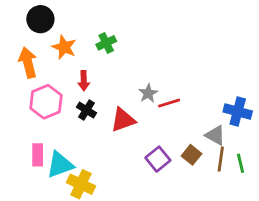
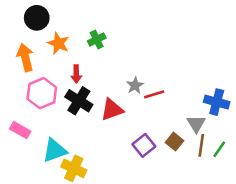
black cross: (87, 110) -> (79, 101), size x1.5
gray triangle: (215, 135) -> (196, 124), turned 30
pink rectangle: (38, 155) -> (20, 130), moved, turned -60
green line: (240, 163) -> (219, 149), turned 48

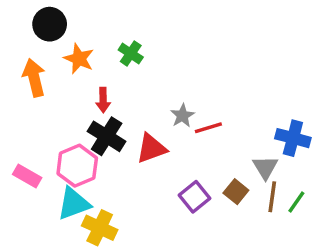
green cross: (97, 40) -> (131, 54), turned -30
pink hexagon: (42, 93) -> (77, 166), moved

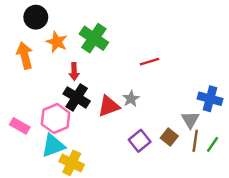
green cross: (131, 54) -> (94, 38), size x1.6
gray star: (182, 116) -> (131, 99), moved
red line: (208, 128) -> (149, 62), moved

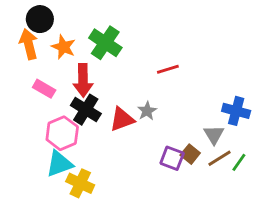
orange arrow: (25, 55) -> (29, 44), moved
red arrow: (74, 72) -> (83, 80), size x1.6
pink rectangle: (20, 126) -> (44, 89), moved
purple square: (140, 141) -> (172, 158), moved, turned -30
brown line: (195, 141) -> (219, 158), turned 50

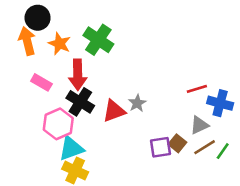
red line: (168, 69) -> (197, 89), moved
gray triangle: (214, 135) -> (199, 125), turned 36
purple square: (172, 158) -> (161, 147), turned -30
cyan triangle: (59, 164) -> (71, 148), moved

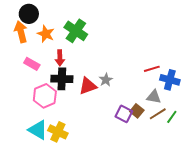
red arrow: (78, 75) -> (60, 58), size x0.7
black cross: (80, 102) -> (62, 79), turned -30
gray triangle: (199, 125) -> (154, 97), turned 35
purple square: (161, 147) -> (124, 114), turned 36
cyan triangle: (71, 148) -> (38, 130), moved, turned 50

